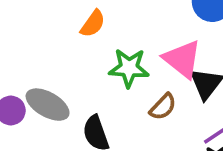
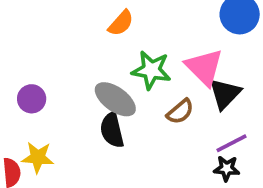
gray ellipse: (48, 105) -> (115, 99), moved

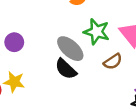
black semicircle: (112, 130) -> (66, 69), turned -40

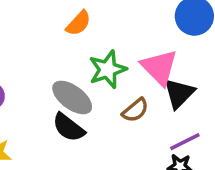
green star: (97, 32) -> (108, 69), turned -30

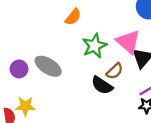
gray ellipse: (72, 97) -> (48, 66), moved
black semicircle: (69, 127) -> (102, 85), moved

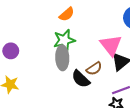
green star: (94, 46) -> (64, 40), moved
gray ellipse: (48, 66) -> (62, 58), moved, turned 45

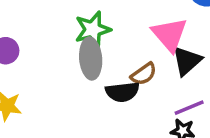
black semicircle: (81, 79) -> (122, 92), turned -48

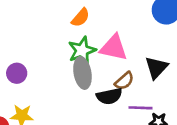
pink triangle: (170, 34) -> (114, 48), moved, turned -32
purple line: (189, 108) -> (140, 108), moved, turned 30

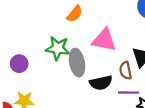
green star: (82, 51) -> (58, 48), moved, turned 30
brown semicircle: (124, 81) -> (126, 71), moved, turned 120

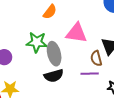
black semicircle: (101, 83) -> (54, 76), moved
purple line: (129, 93) -> (90, 74), moved

